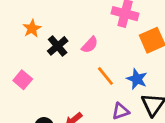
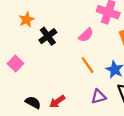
pink semicircle: (90, 45) -> (86, 35), moved

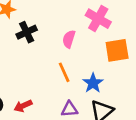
pink semicircle: (86, 35) -> (69, 39), turned 140

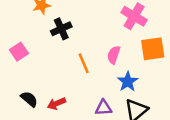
pink semicircle: (69, 39) -> (114, 55), moved
orange line: (64, 72) -> (84, 63), moved

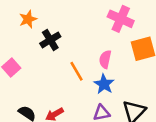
blue star: (128, 82) -> (104, 84), moved

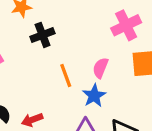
pink cross: (121, 19) -> (126, 25), turned 30

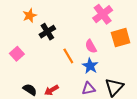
pink semicircle: (100, 68) -> (91, 46), turned -40

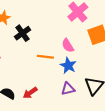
orange line: (68, 56) -> (45, 57), turned -49

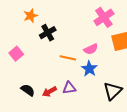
pink semicircle: (68, 46) -> (91, 49), turned -88
purple triangle: (68, 89) -> (69, 88), moved

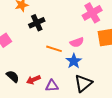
purple triangle: (69, 88) -> (52, 86), moved
black triangle: (113, 91) -> (83, 83), moved

